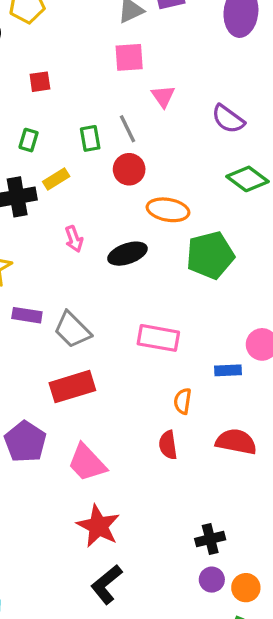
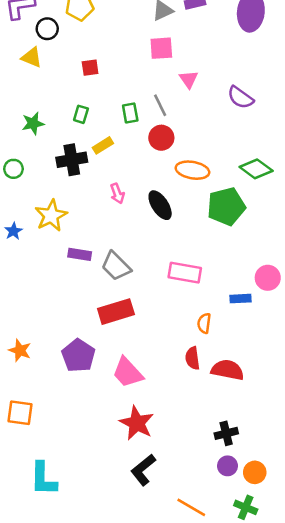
green diamond: (247, 179) -> (256, 169), moved
black ellipse: (127, 254) -> (160, 205), turned 76
red semicircle: (236, 442) -> (227, 370), moved

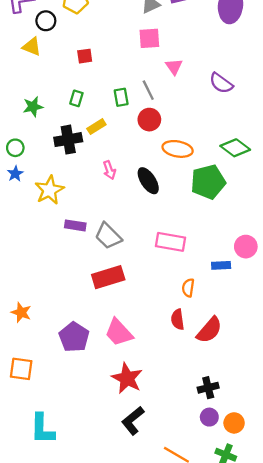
blue star: (13, 231) -> (15, 174), moved
purple pentagon: (78, 356) -> (74, 337), moved
red semicircle: (227, 370) -> (209, 330), turned 120

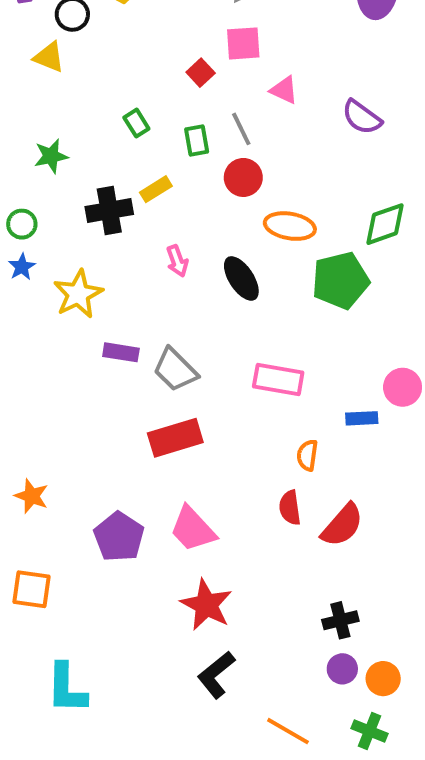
red square: (85, 56) -> (201, 73), moved, turned -35
pink triangle: (174, 67) -> (284, 90), turned -30
green rectangle: (76, 98) -> (136, 123), moved, turned -49
green diamond: (235, 148) -> (385, 224), turned -56

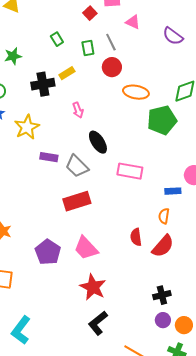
black ellipse: (241, 278) -> (98, 142), moved
orange semicircle: (307, 455) -> (164, 216), moved
cyan L-shape: (67, 688) -> (21, 330), turned 36

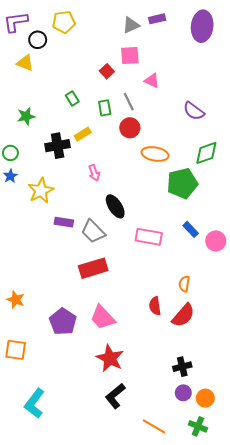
purple semicircle: (173, 36) -> (194, 111), moved
blue rectangle: (173, 191) -> (191, 229), moved, turned 49

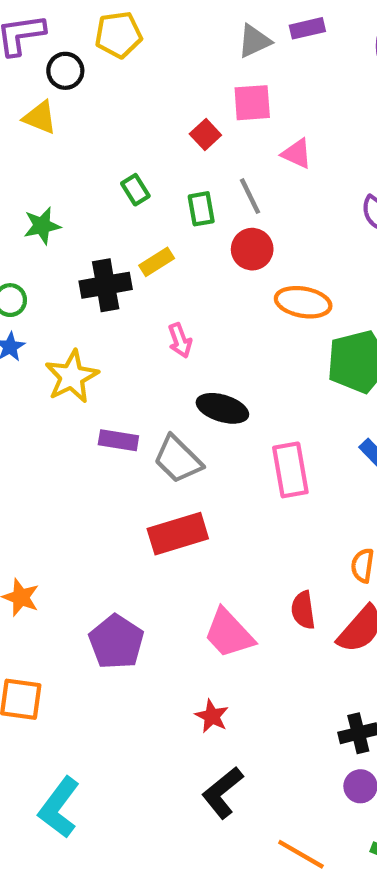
black ellipse: (115, 206) -> (222, 408), turned -40
pink rectangle: (149, 237) -> (290, 470), turned 70
pink trapezoid: (103, 317) -> (229, 633), moved
red star: (110, 358) -> (212, 716), size x0.6

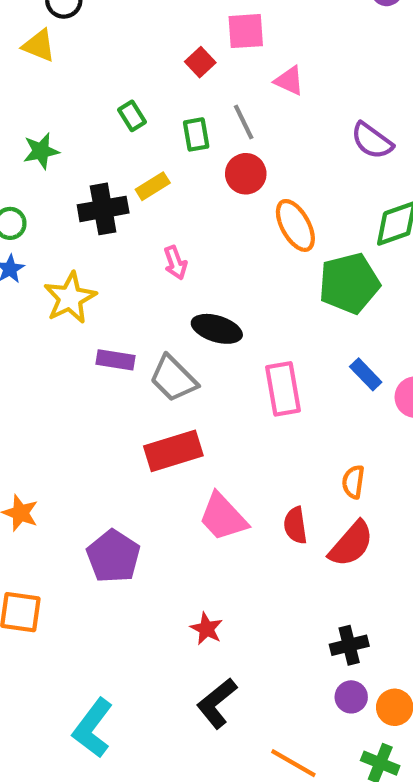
orange ellipse: (303, 302) -> (295, 225), turned 51
pink trapezoid: (229, 633) -> (223, 517), moved
cyan L-shape: (59, 808) -> (93, 728), moved

